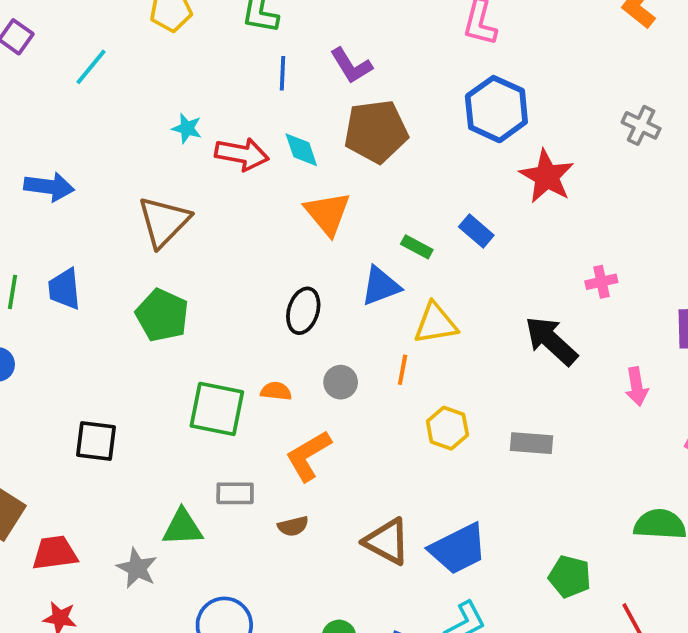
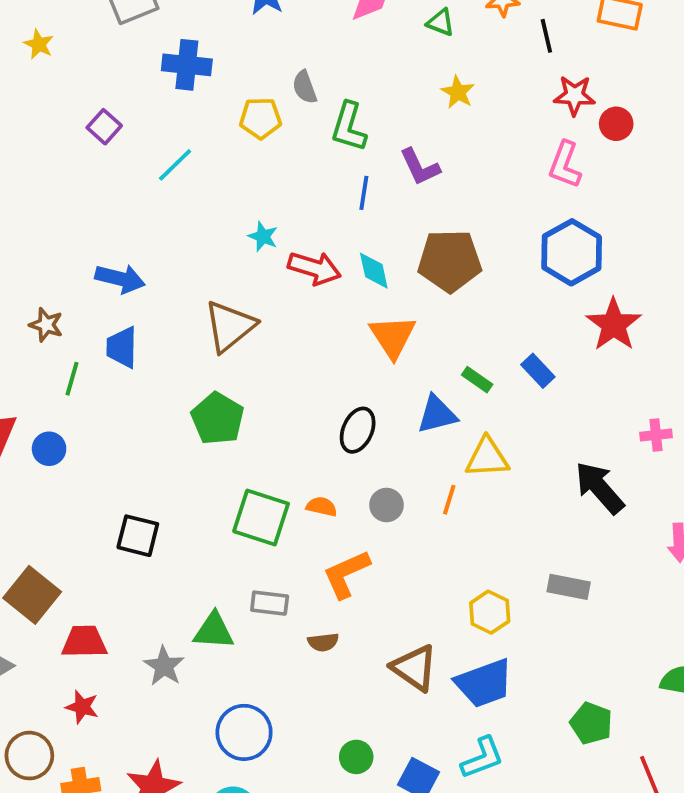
purple L-shape: (351, 66) -> (420, 167), moved
blue trapezoid: (64, 289) -> (122, 347), moved
yellow hexagon: (447, 428) -> (490, 612), moved

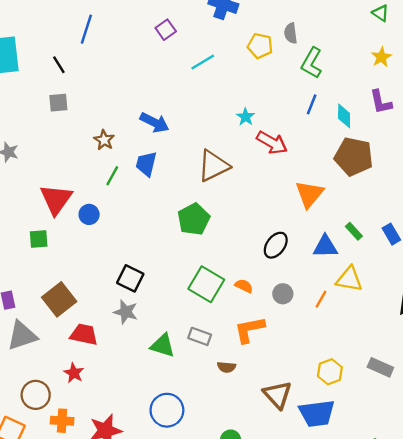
purple L-shape: (420, 167) -> (381, 102), moved
cyan diamond: (374, 271) -> (344, 116), moved
gray star: (164, 666) -> (126, 312), moved, turned -30

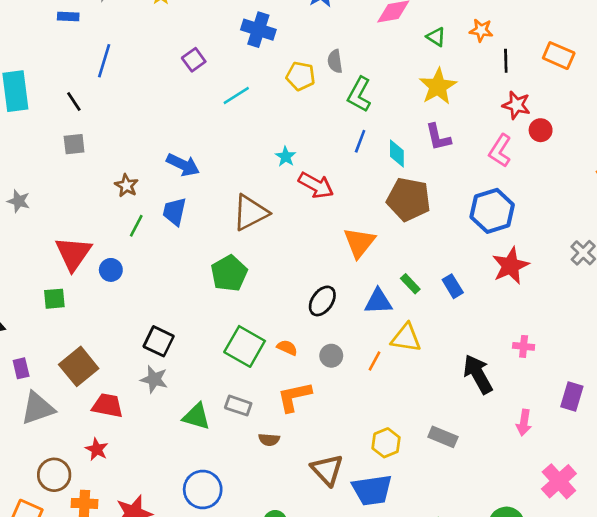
yellow star: (381, 57) -> (438, 86), size x1.6

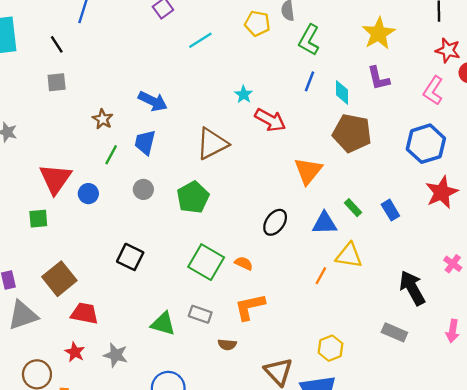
pink cross: (524, 346) -> (453, 264), turned 30
gray circle: (331, 356) -> (143, 189), moved
gray star: (154, 379) -> (116, 355), moved
gray rectangle: (443, 437) -> (394, 332), moved

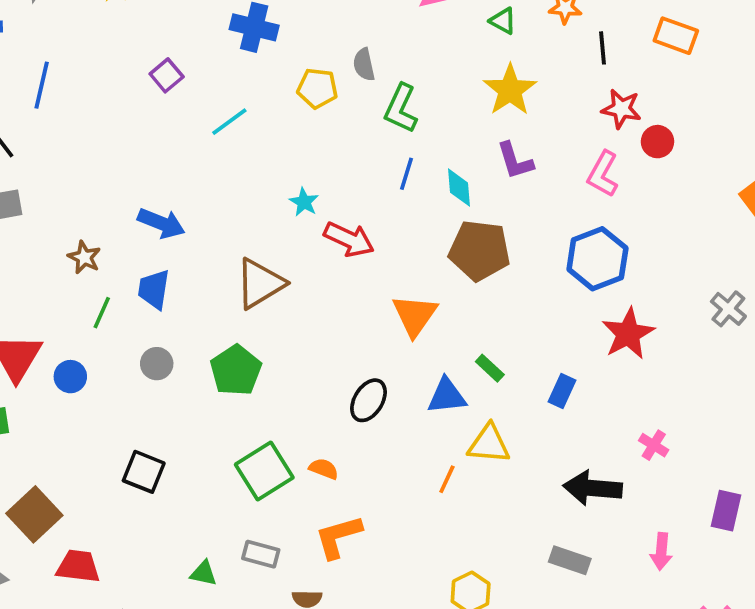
blue rectangle: (390, 210) -> (562, 391), moved, turned 60
green square: (206, 262) -> (264, 471), turned 32
black arrow: (412, 288) -> (593, 488), turned -52
green triangle: (163, 324) -> (204, 573), size x0.7

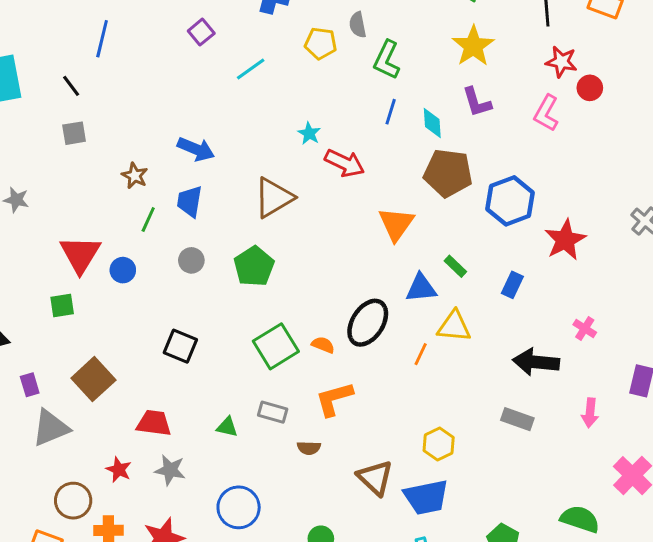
blue hexagon: (597, 259) -> (510, 201), moved
black ellipse: (368, 400) -> (368, 323), moved, size x1.4
red trapezoid: (78, 566) -> (154, 423), moved

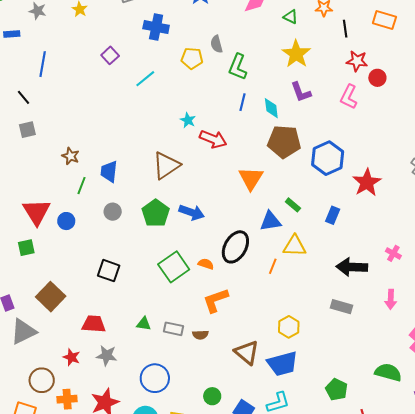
blue arrow: (196, 149) -> (192, 212), moved
pink cross: (585, 328) -> (393, 253), moved
gray rectangle: (273, 412) -> (174, 329), moved

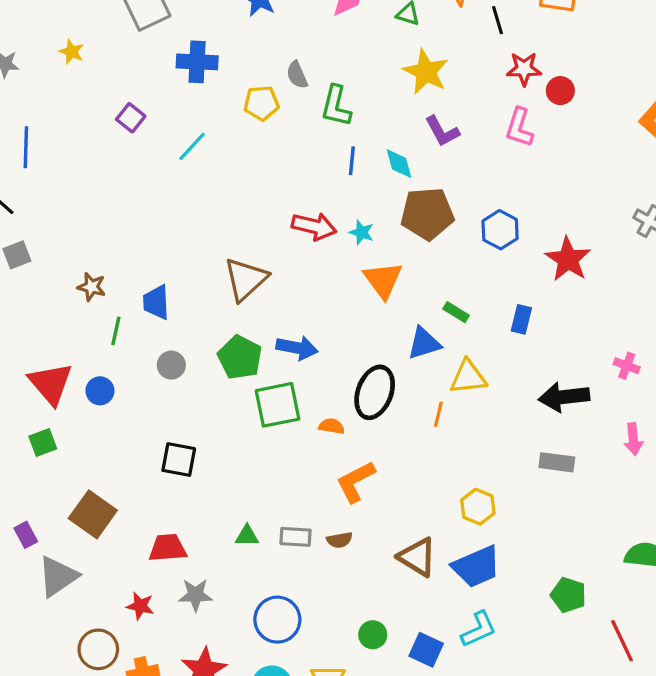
cyan star: (188, 120) -> (362, 232), moved
blue hexagon: (328, 158) -> (500, 230), size x0.7
green square: (174, 267) -> (278, 405), moved, turned 32

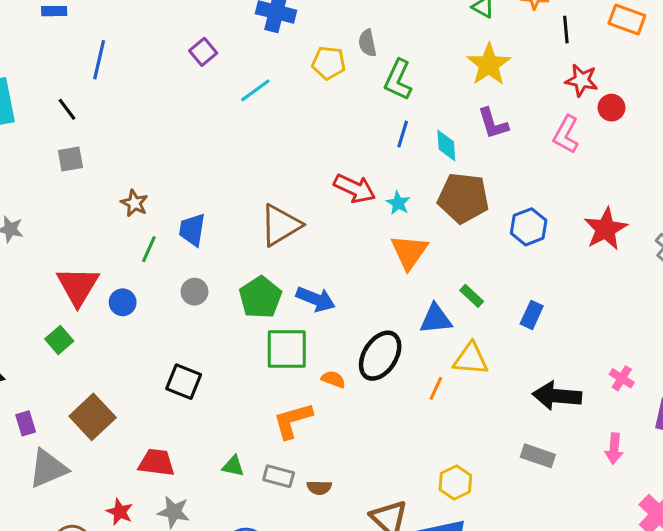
red star: (568, 259) -> (606, 229), moved
green square: (43, 442) -> (59, 340), turned -32
orange L-shape: (356, 482) -> (293, 420), moved

